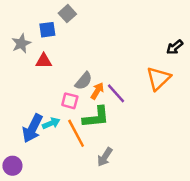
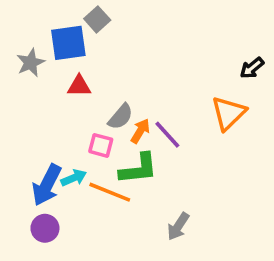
blue square: (47, 30) -> (68, 43), size x1.5
red triangle: (44, 61) -> (79, 86), moved
orange line: (76, 133) -> (110, 192), turned -40
gray arrow: (105, 157) -> (178, 226), moved
purple circle: (12, 166) -> (45, 228), moved

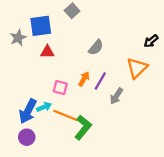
gray square: (97, 19) -> (72, 11), moved
gray semicircle: (121, 117) -> (96, 47), moved
purple line: (167, 135) -> (100, 81), turned 72
green L-shape: (139, 169) -> (83, 127), moved, turned -45
gray arrow: (178, 226) -> (116, 96), moved

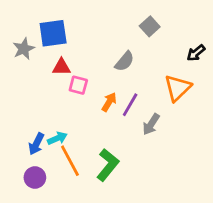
gray square: (72, 11) -> (150, 26), moved
pink square: (60, 87) -> (78, 85), moved
blue arrow: (28, 111) -> (36, 144), size x0.7
orange line: (66, 116) -> (70, 161), moved, turned 40

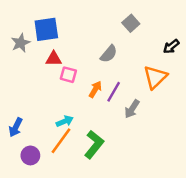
cyan arrow: (57, 138) -> (65, 121), moved
blue arrow: (36, 144) -> (16, 127), moved
orange line: (70, 161) -> (61, 141), turned 64

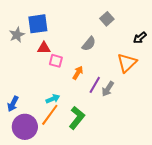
purple line: (114, 92) -> (95, 85), moved
purple circle: (30, 155) -> (25, 127), size x1.6

